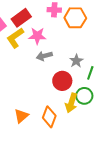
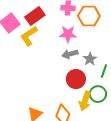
pink star: (37, 36) -> (68, 34), moved
gray arrow: (44, 56) -> (70, 54), moved

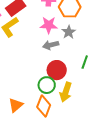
gray star: (90, 59) -> (69, 32), moved
green circle: (98, 94) -> (47, 85), moved

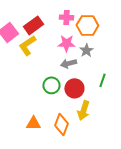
green circle: (47, 85) -> (51, 85), moved
orange triangle: (16, 105) -> (33, 123), turned 42

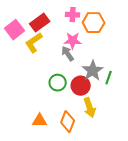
gray star: (86, 50) -> (93, 71), moved, size x1.5
gray arrow: (68, 63) -> (68, 54), moved, turned 70
yellow arrow: (83, 110) -> (90, 108), turned -36

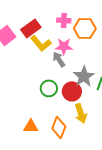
yellow L-shape: (34, 43) -> (41, 43), moved, turned -95

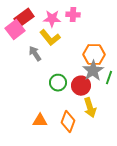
red rectangle: (31, 28) -> (24, 18), moved
orange hexagon: (85, 28) -> (94, 55), moved
pink star: (64, 46) -> (52, 19), moved
gray arrow: (59, 59) -> (35, 54), moved

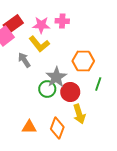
gray star: (93, 71) -> (56, 77), moved

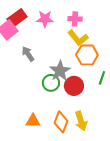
pink cross: (62, 21) -> (75, 19), moved
yellow L-shape: (39, 44) -> (78, 38), moved
yellow arrow: (79, 114) -> (81, 121), moved

